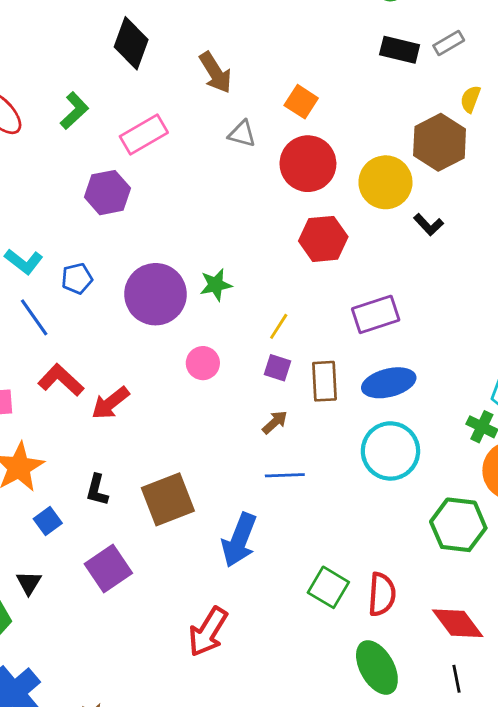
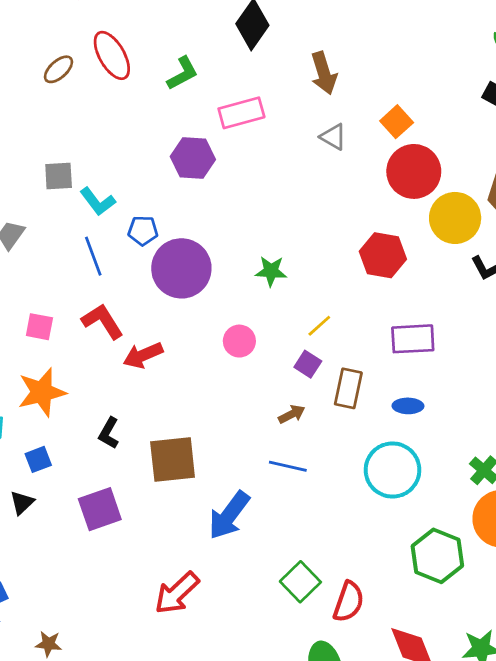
red circle: (308, 164) -> (414, 171), moved
purple circle: (156, 294) -> (181, 268), moved
blue ellipse: (389, 383) -> (408, 406), size x0.6
blue square: (48, 521) -> (38, 459), moved

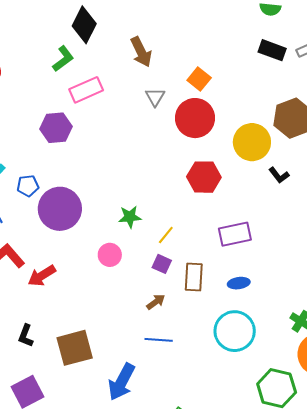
green L-shape: (183, 73) -> (63, 59), moved
gray triangle: (333, 137) -> (155, 97), turned 40
red circle: (414, 171) -> (195, 118), moved
green star: (271, 271) -> (130, 217), moved

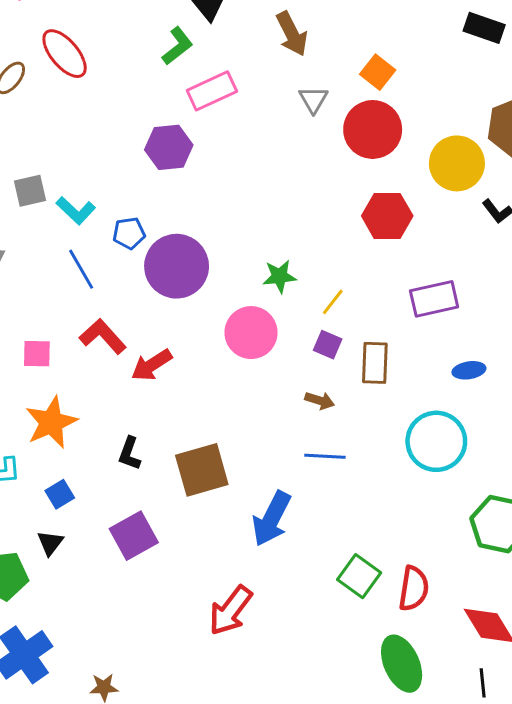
pink circle: (110, 255) -> (251, 333), size x1.5
blue ellipse: (239, 283) -> (469, 370), moved
brown arrow: (156, 302) -> (320, 401), turned 54

